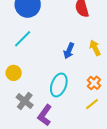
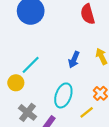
cyan line: (23, 39) -> (31, 65), moved
yellow line: (92, 104) -> (87, 112), moved

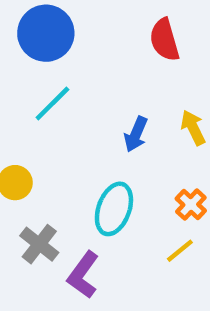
cyan line: (31, 65) -> (52, 103), moved
yellow line: (87, 112) -> (180, 251), moved

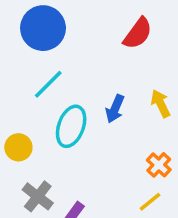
red semicircle: (164, 40) -> (138, 33), turned -128
cyan ellipse: (114, 209) -> (71, 126), moved

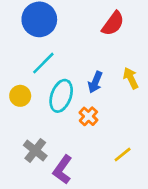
yellow circle: (18, 147) -> (20, 96), moved
orange cross: (159, 165) -> (88, 116), moved

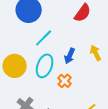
cyan line: (43, 63) -> (44, 38), moved
yellow circle: (20, 96) -> (15, 66), size x1.5

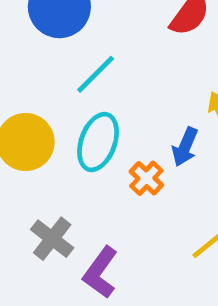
blue arrow: (70, 56) -> (185, 147), moved

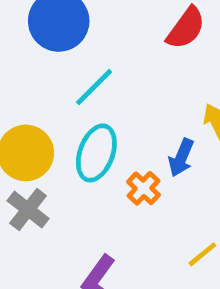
gray cross: (52, 239) -> (28, 210), moved

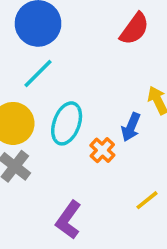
cyan line: (94, 87) -> (38, 73), moved

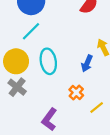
cyan ellipse: (67, 123) -> (48, 61), turned -30
orange cross: (102, 150) -> (76, 92), moved

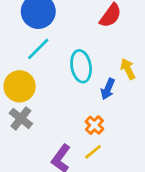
cyan ellipse: (48, 61) -> (81, 66), moved
yellow line: (97, 108) -> (93, 152), moved

